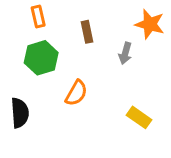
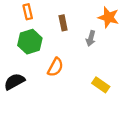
black semicircle: (20, 113) -> (14, 82), turned -115

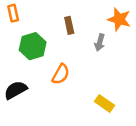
orange rectangle: (28, 12) -> (13, 13), moved
yellow rectangle: (101, 85) -> (105, 103), moved

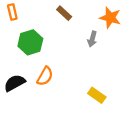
brown rectangle: (69, 25) -> (64, 13), moved, turned -35
orange semicircle: (61, 74) -> (45, 76), moved

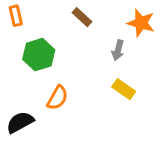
black semicircle: (15, 83) -> (20, 122), moved
yellow rectangle: (97, 95) -> (124, 89), moved

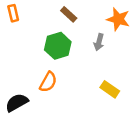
green hexagon: (39, 55) -> (58, 46), moved
yellow rectangle: (124, 89) -> (110, 89), moved

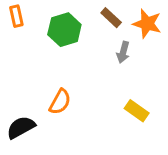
brown rectangle: (69, 14) -> (111, 18), moved
green hexagon: (58, 46) -> (64, 30), moved

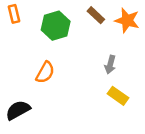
gray arrow: (123, 52) -> (110, 65), moved
orange semicircle: (60, 102) -> (45, 72), moved

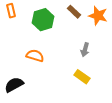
orange semicircle: (45, 72) -> (35, 56), turned -102
yellow rectangle: (118, 96) -> (82, 77), moved

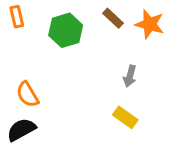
orange semicircle: (35, 56) -> (27, 95), moved, turned -138

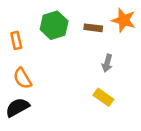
orange rectangle: (17, 17) -> (16, 40), moved
brown rectangle: (113, 18) -> (93, 28), moved, turned -36

